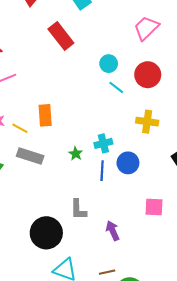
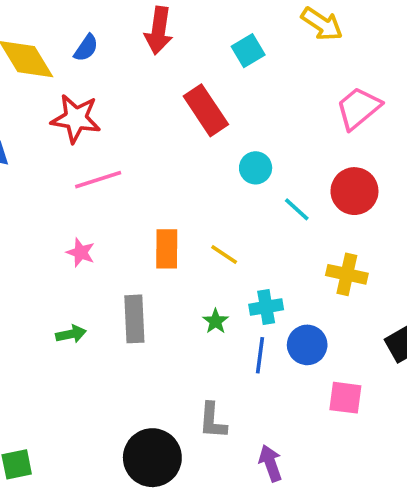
cyan circle: (109, 64) -> (256, 168), moved
yellow line: (20, 128) -> (224, 254), moved
gray rectangle: (30, 156) -> (134, 319), turned 65
pink square: (154, 207) -> (345, 398), moved

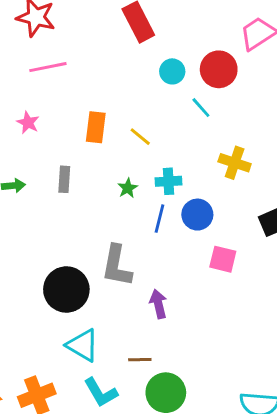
red circle: (354, 191) -> (219, 69), moved
gray rectangle: (134, 319) -> (64, 179), size x0.7
gray L-shape: (213, 421) -> (117, 266), size x1.4

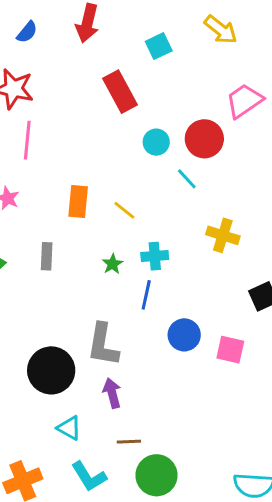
pink line: (48, 67) -> (27, 140), turned -72
blue circle: (197, 215) -> (184, 335), moved
pink square: (223, 259) -> (230, 350), moved
purple arrow: (158, 304) -> (112, 393), moved
cyan triangle: (83, 345) -> (69, 428), size x0.7

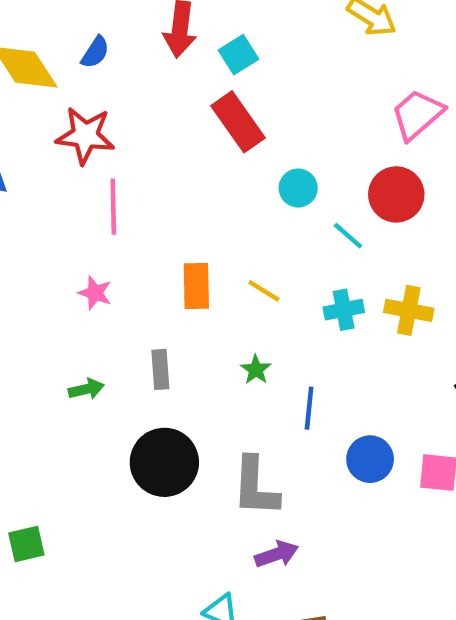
cyan square: (159, 46) -> (239, 55), moved
red circle: (204, 139) -> (396, 194), moved
cyan cross: (155, 256) -> (344, 310), moved
black circle: (51, 370) -> (164, 462), moved
purple arrow: (112, 393) -> (277, 554), turned 92

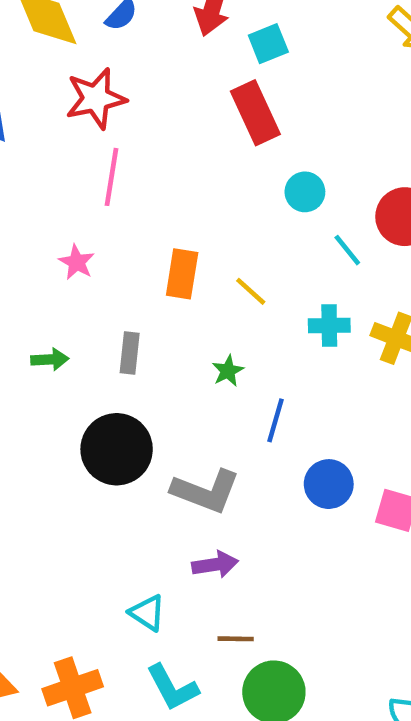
red star: (85, 135) -> (96, 98), turned -30
gray L-shape: (255, 487) -> (206, 491), turned -82

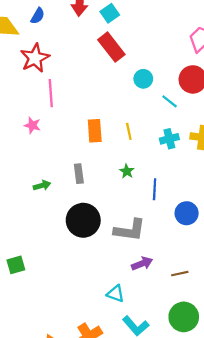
pink star: (77, 262) -> (32, 125), moved
yellow line: (251, 291) -> (129, 131), turned 49
brown line: (236, 639) -> (180, 274), moved

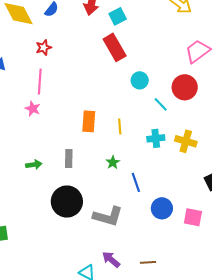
red star: (35, 58) -> (44, 48), size x0.6
pink line: (51, 93) -> (40, 82), moved
blue line: (155, 189) -> (136, 182), turned -30
purple arrow: (142, 264) -> (111, 259), moved, turned -126

